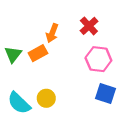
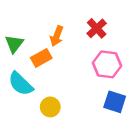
green triangle: (13, 54) -> (14, 44), moved
cyan semicircle: (19, 103) -> (21, 84), moved

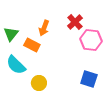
orange rectangle: (41, 58) -> (32, 45), turned 56
pink hexagon: (107, 64) -> (91, 40), moved

